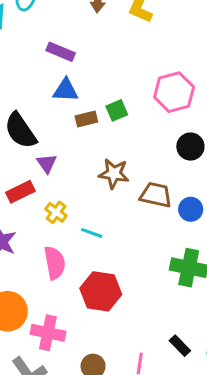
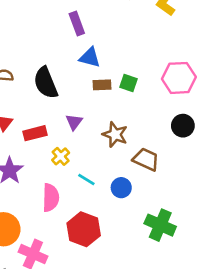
purple rectangle: (61, 52) -> (77, 24), moved, turned 35
green square: (117, 110) -> (129, 83), turned 30
purple triangle: (47, 163) -> (74, 122), moved
blue circle: (191, 209) -> (121, 188), moved

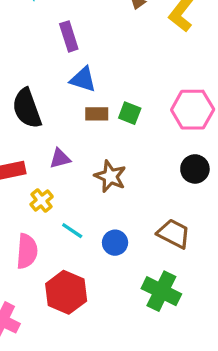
purple triangle: (74, 122) -> (60, 159), turned 36
brown trapezoid: (146, 159) -> (174, 234), moved

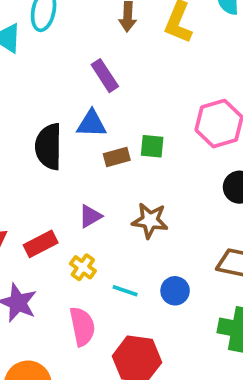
purple rectangle: (69, 36) -> (105, 76), moved
black semicircle: (27, 108) -> (49, 147), moved, turned 36

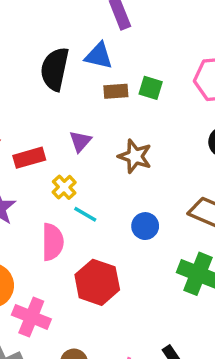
purple triangle: (90, 216) -> (80, 141), turned -30
cyan line: (125, 291) -> (85, 214), moved

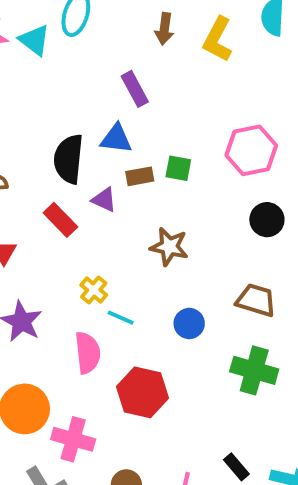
purple triangle: (80, 141) -> (104, 200), moved, turned -40
red rectangle: (29, 158) -> (60, 220), moved, turned 68

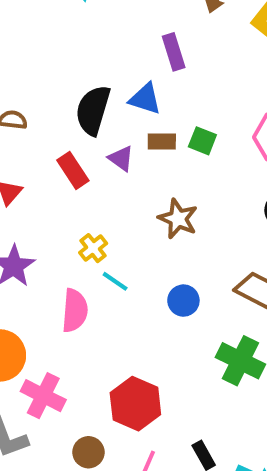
red hexagon: (142, 392) -> (135, 404), moved

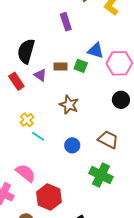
blue triangle: (145, 99) -> (96, 50), moved
pink semicircle: (75, 311) -> (26, 173), moved, turned -55

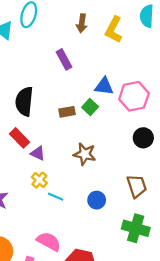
green square: (81, 66) -> (90, 107), turned 32
purple triangle: (40, 75) -> (38, 153), moved
brown trapezoid: (108, 140) -> (137, 186), turned 55

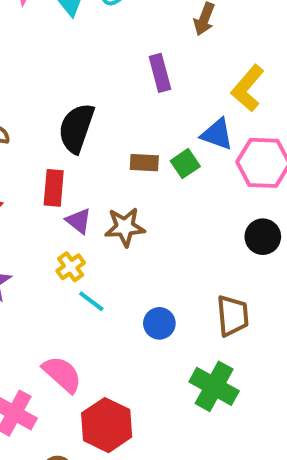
yellow L-shape: (114, 30) -> (248, 88), moved
red rectangle: (19, 138) -> (54, 188), turned 36
brown star: (85, 154) -> (125, 227), moved, turned -30

